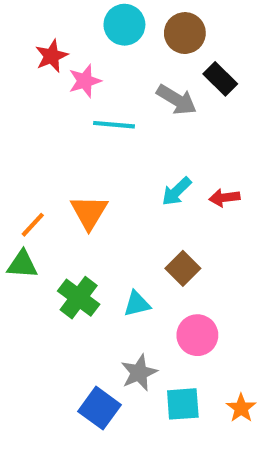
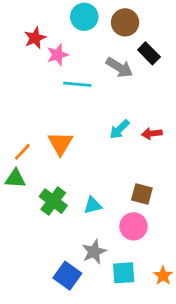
brown square: (183, 268) -> (142, 194), moved, turned -30

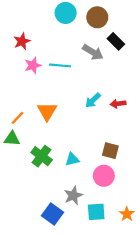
red star: (35, 38) -> (22, 41), moved
pink star: (58, 55) -> (33, 65), moved

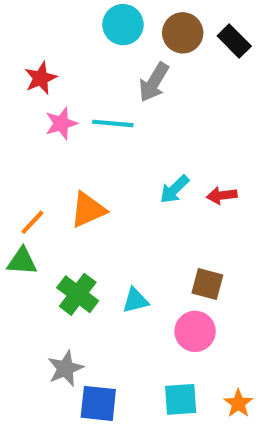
black rectangle: (116, 41) -> (234, 41), moved
gray arrow: (93, 52) -> (154, 82), moved, turned 90
orange triangle: (47, 111) -> (88, 210), turned 35
gray star: (73, 195) -> (65, 368), moved
blue square: (52, 214) -> (98, 403), turned -30

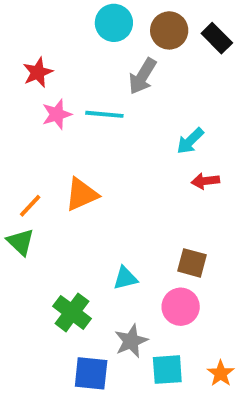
cyan arrow: (174, 189) -> (190, 141), moved
green triangle: (22, 261) -> (21, 242), turned 40
green cross: (78, 294) -> (72, 312), moved
gray star: (65, 368) -> (131, 341), moved

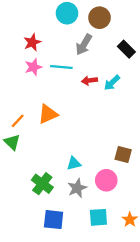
black rectangle: (217, 38) -> (126, 49), moved
red star: (38, 72) -> (32, 42), moved
red arrow: (205, 181) -> (89, 80), moved
brown square: (192, 263) -> (123, 154), moved
gray star: (131, 341) -> (77, 188), moved

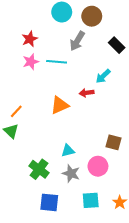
red arrow: (89, 80) -> (87, 93), moved
orange triangle: (48, 114) -> (60, 105), moved
gray star: (77, 188) -> (71, 173), turned -30

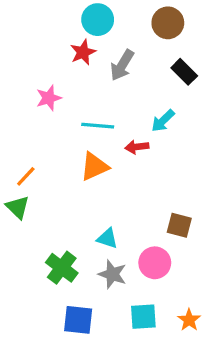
brown circle: (92, 16) -> (168, 23), moved
red star: (30, 39) -> (83, 52), moved
cyan line: (57, 62) -> (98, 126), moved
cyan triangle: (68, 151) -> (107, 238), turned 32

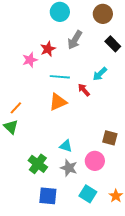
red star: (83, 52) -> (48, 49), moved
red arrow: (137, 147) -> (84, 90), turned 56
cyan square: (143, 317) -> (88, 194), turned 36

